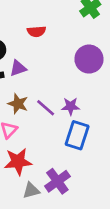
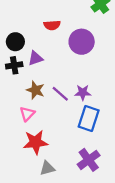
purple circle: (89, 59) -> (82, 42), moved
purple cross: (57, 181) -> (89, 160), moved

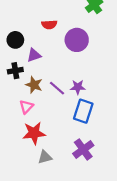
black cross: (14, 65) -> (15, 71), moved

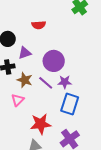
purple circle: (77, 40) -> (54, 61), moved
red star: (34, 133) -> (41, 124), moved

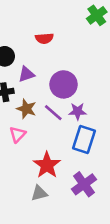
red star: (41, 124) -> (47, 165), turned -30

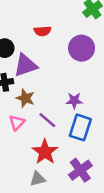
purple triangle: (26, 74) -> (25, 65), size x1.5
purple circle: (64, 84) -> (82, 48), moved
purple line: (53, 113) -> (47, 120), moved

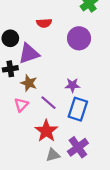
gray triangle: (38, 179) -> (53, 155), moved

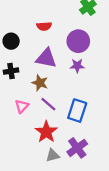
purple triangle: (29, 54) -> (46, 58), moved, turned 30
brown star: (29, 83) -> (40, 83), moved
purple star: (72, 85) -> (77, 66), moved

